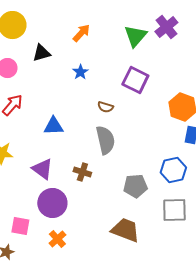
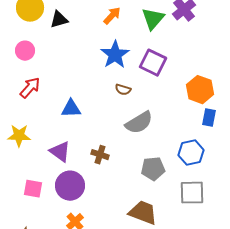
orange arrow: (81, 33) -> (112, 16), moved
black triangle: (41, 53) -> (59, 20), moved
blue star: (80, 72) -> (115, 55), moved, size x1.8
gray semicircle: (105, 140) -> (139, 123), moved, turned 72
pink square: (20, 226) -> (33, 189), moved

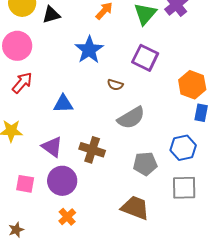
pink circle: (25, 51) -> (17, 46), size x1.5
blue star: (115, 55) -> (89, 50), moved
brown cross: (100, 155) -> (92, 150), size x1.4

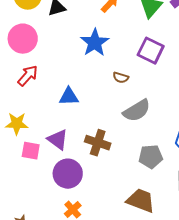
pink square: (25, 184) -> (31, 151), moved

